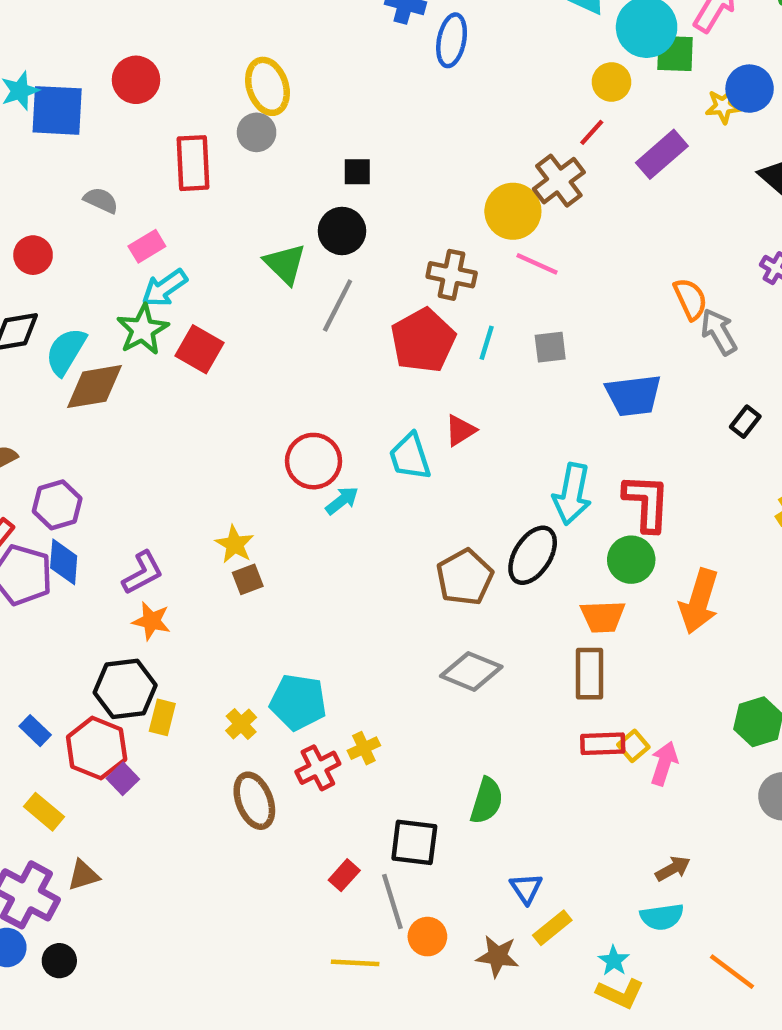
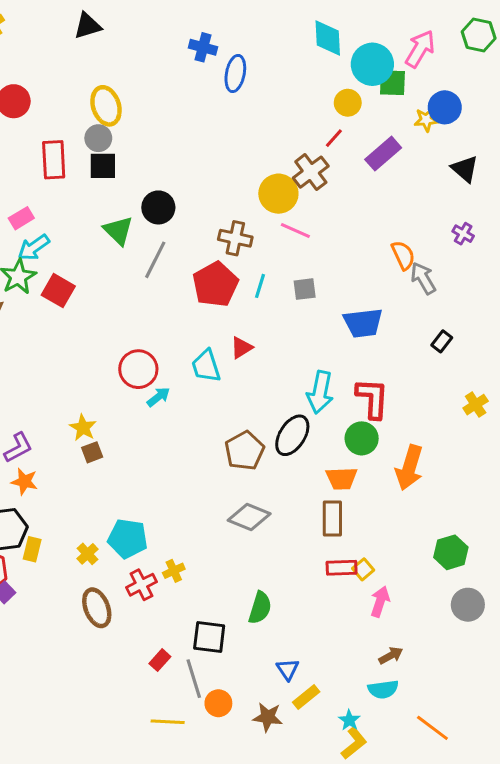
black square: (357, 172) -> (103, 166), moved, size x1.4
pink arrow: (664, 763) -> (380, 602), moved
yellow L-shape: (620, 994) -> (354, 743), turned -64

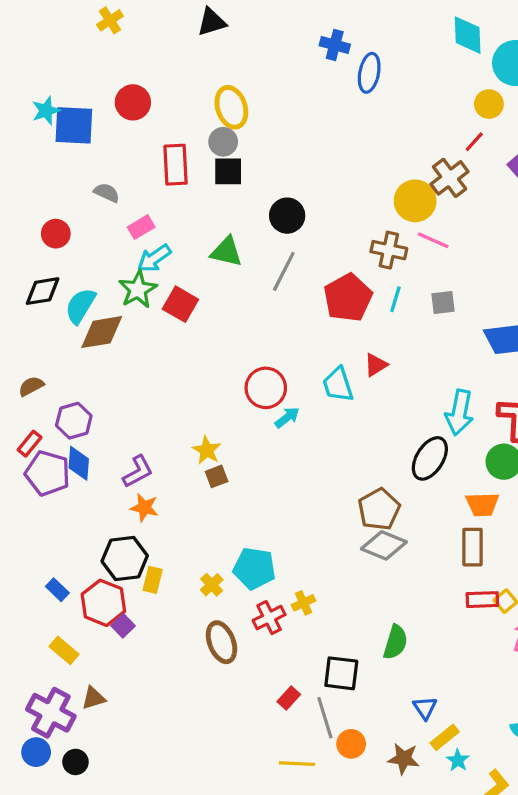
green triangle: (118, 231) -> (226, 252), moved, turned -32
brown cross: (235, 238) -> (389, 250), moved
brown pentagon: (245, 451) -> (379, 509), moved
cyan star: (349, 720) -> (458, 760), moved

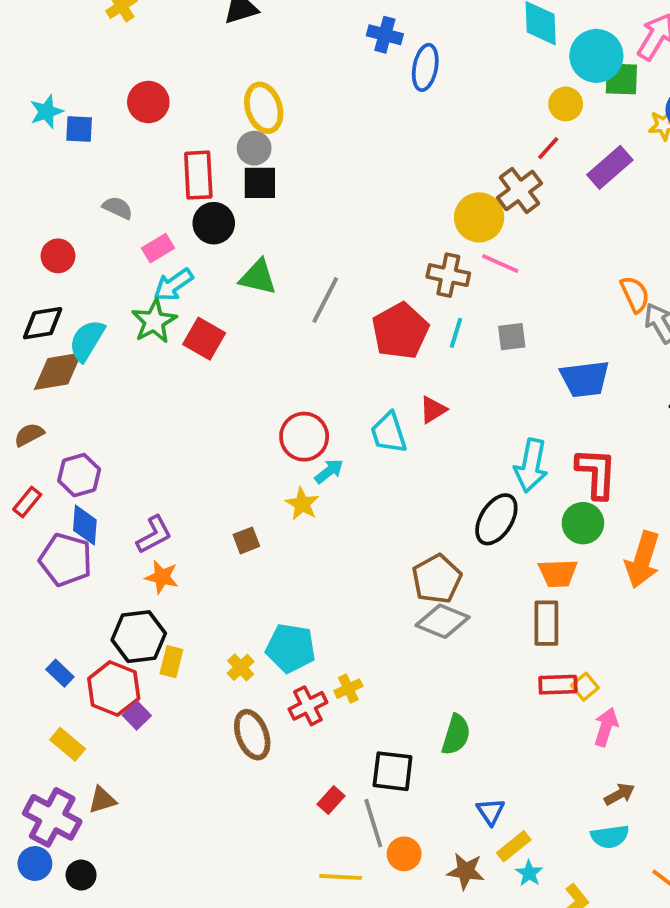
blue square: (74, 125) -> (79, 129), size x0.6
black circle: (287, 216) -> (214, 223), moved
brown diamond: (102, 332) -> (58, 371), moved
yellow star: (207, 450) -> (302, 504), moved
purple pentagon: (48, 473) -> (66, 560), moved

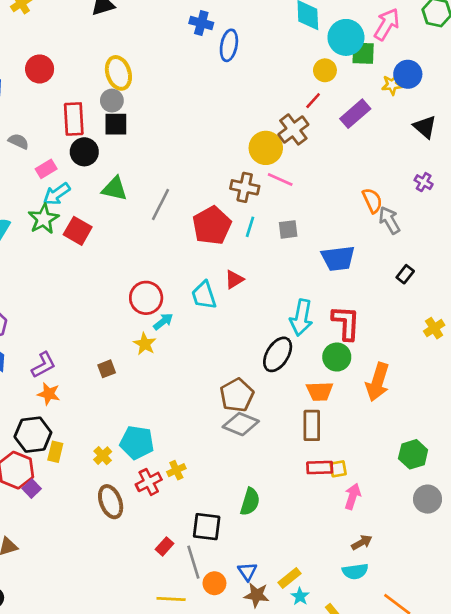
yellow square: (585, 687) -> (338, 469), turned 30
blue triangle: (491, 812) -> (247, 571), moved

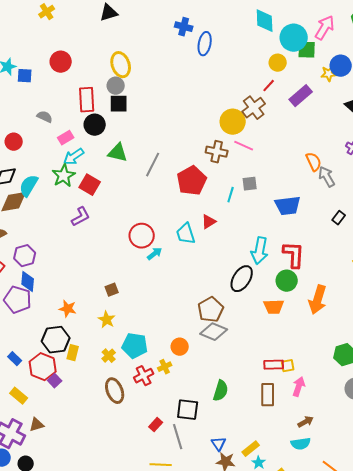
cyan line: (250, 227) -> (231, 195), moved
yellow star: (145, 344) -> (107, 320), moved
purple L-shape: (43, 365) -> (81, 217), moved
brown rectangle: (312, 425) -> (268, 395), moved
orange circle: (214, 583) -> (180, 347), moved

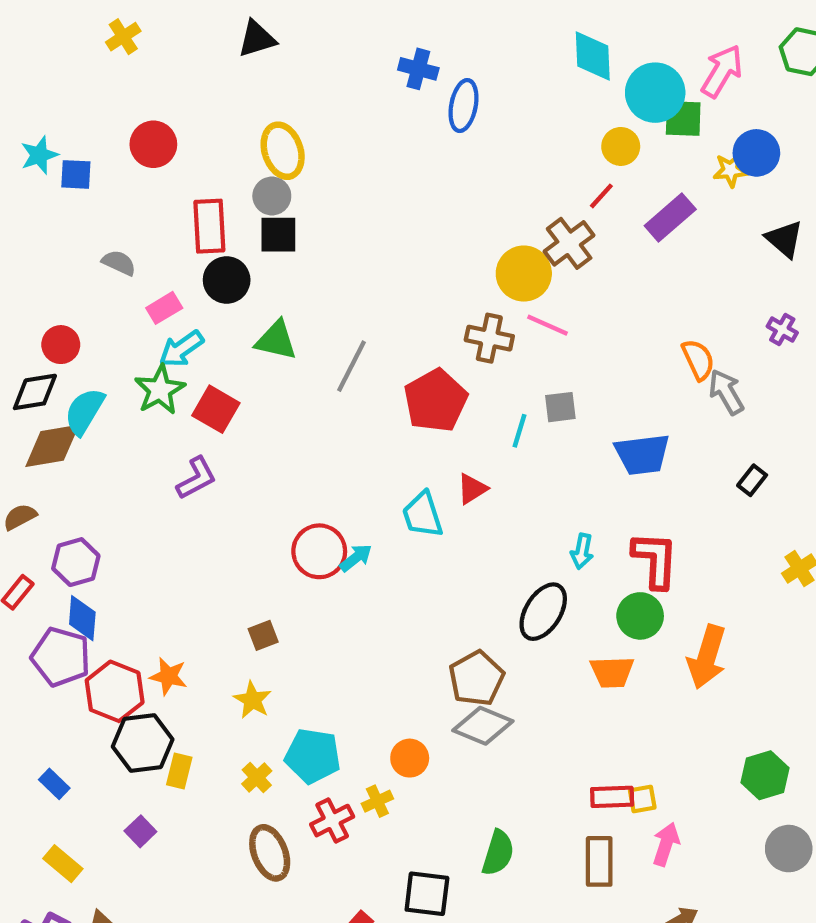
red circle: (14, 142) -> (61, 345), moved
red circle: (142, 236) -> (319, 551), moved
cyan arrow: (260, 251) -> (582, 551), size x0.6
red hexagon: (43, 367) -> (115, 691), moved

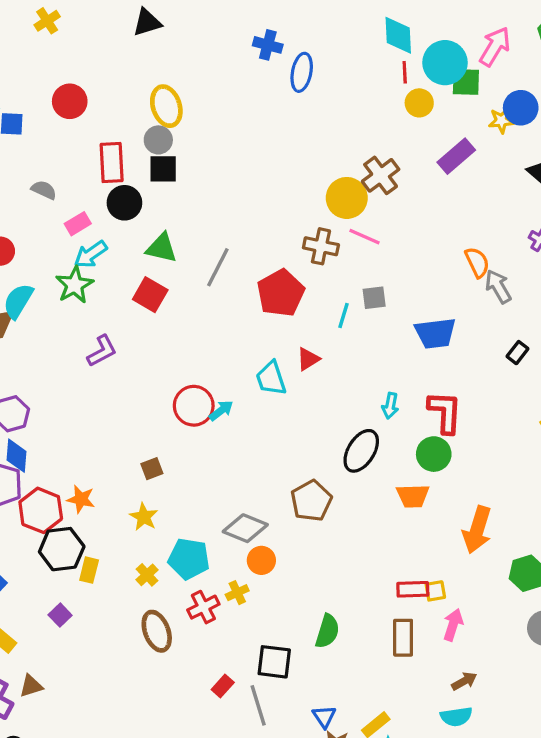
red line: (601, 196) -> (405, 72), moved, turned -45
red square: (216, 409) -> (150, 295), moved
orange arrow: (707, 657) -> (477, 530), moved
gray diamond: (483, 726) -> (245, 528), moved

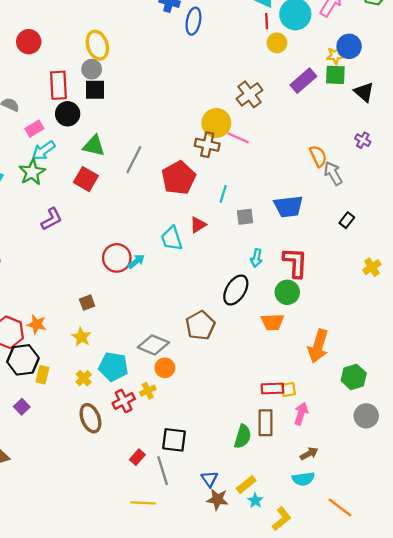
green square: (466, 82) -> (335, 75), moved
yellow circle: (347, 198) -> (216, 123), moved
gray square: (374, 298) -> (245, 217), moved
green semicircle: (327, 631) -> (243, 436), moved

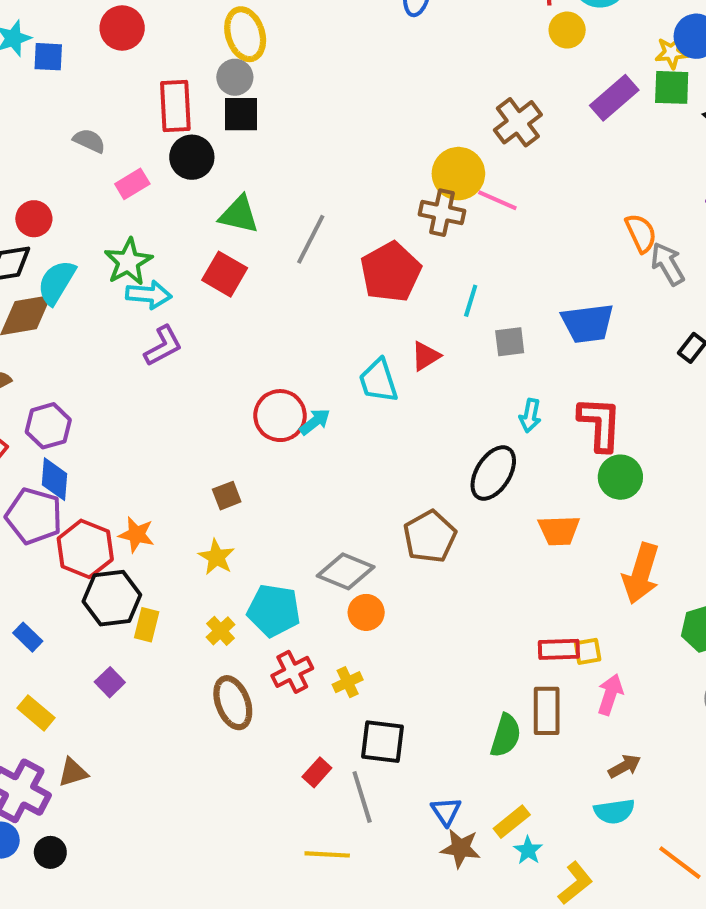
cyan arrow: (44, 150) -> (149, 295), moved, turned -140
green circle: (287, 292) -> (620, 477), moved
yellow cross: (148, 391) -> (348, 682), moved

